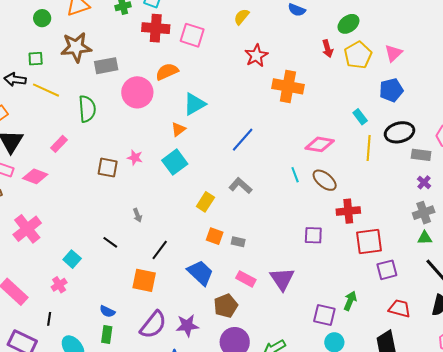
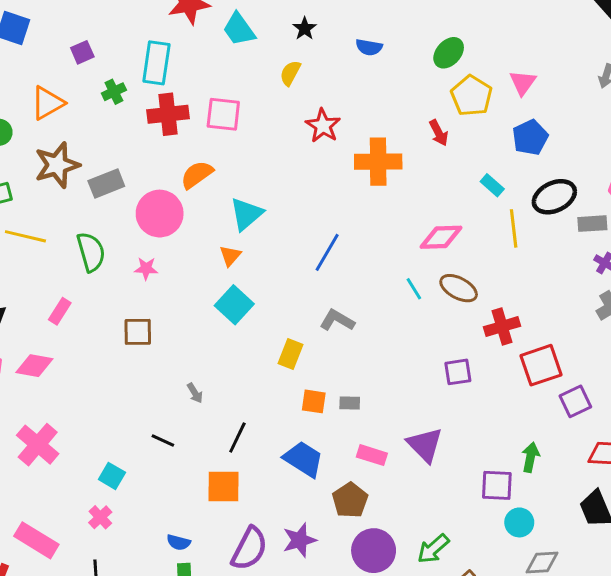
red arrow: (328, 49) -> (439, 133), moved
pink star: (135, 158) -> (146, 268), moved

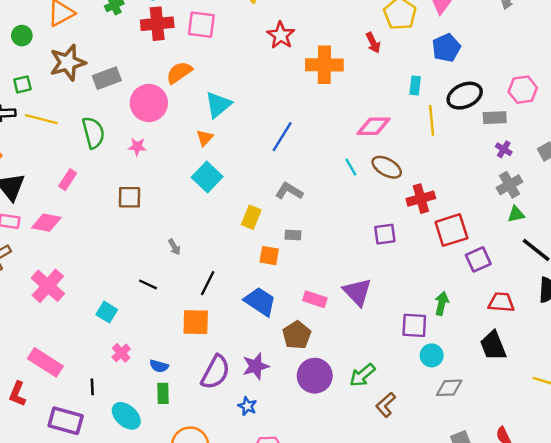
cyan rectangle: (492, 185) -> (415, 86), turned 54
gray rectangle: (350, 403) -> (293, 235), moved
pink cross: (100, 517) -> (121, 353), moved

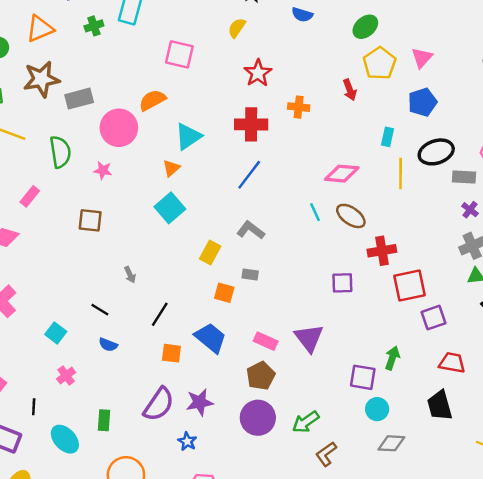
red cross: (157, 24) -> (251, 124), moved
orange cross: (324, 65) -> (299, 107), size x0.6
orange square: (196, 322) -> (171, 353), moved, size x0.7
brown pentagon: (297, 335) -> (261, 376), moved
blue semicircle: (159, 366) -> (108, 345), moved

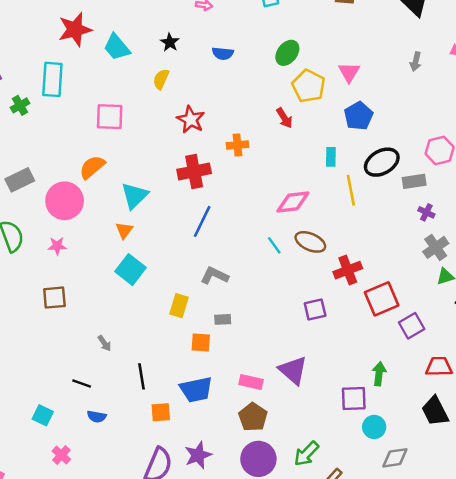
black line: (160, 314) -> (142, 376), turned -30
blue trapezoid: (210, 338) -> (196, 390), turned 140

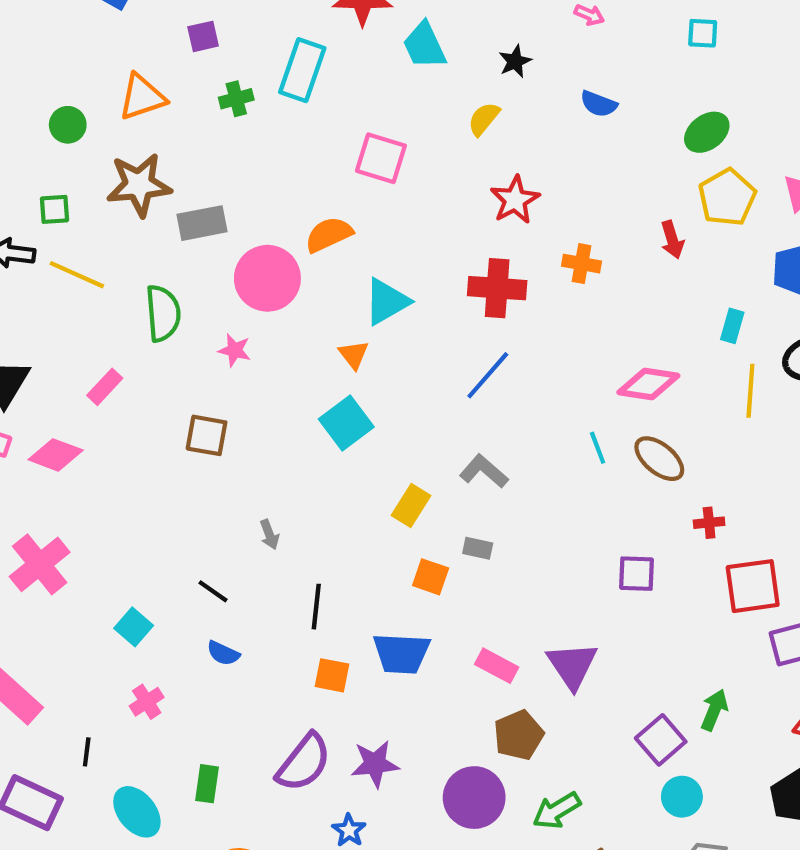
orange triangle: (124, 230) -> (354, 355), turned -30
red cross: (348, 270) -> (709, 523), size x0.6
purple square: (354, 398) -> (661, 740), turned 36
brown pentagon: (253, 417) -> (519, 735), moved

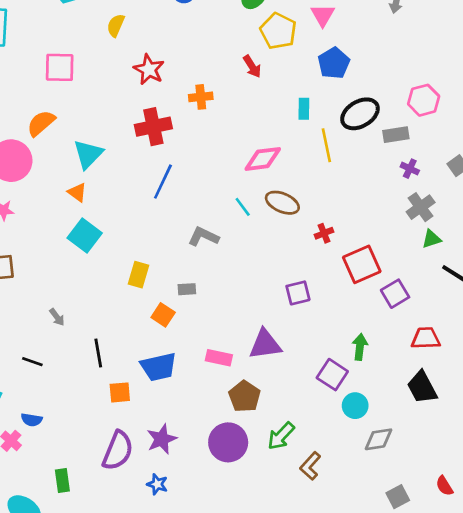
gray L-shape: (484, 471) -> (203, 237), moved
purple square: (637, 574) -> (298, 293), moved
orange square: (431, 577) -> (163, 315), turned 30
blue semicircle: (223, 653) -> (32, 420), moved
purple triangle: (572, 665) -> (265, 344), turned -48

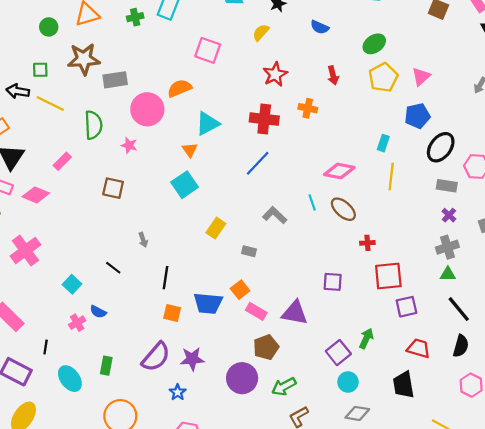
red arrow: (252, 66) -> (333, 75), moved
black ellipse: (360, 114) -> (441, 147), moved, turned -40
orange square: (163, 315) -> (240, 290), moved

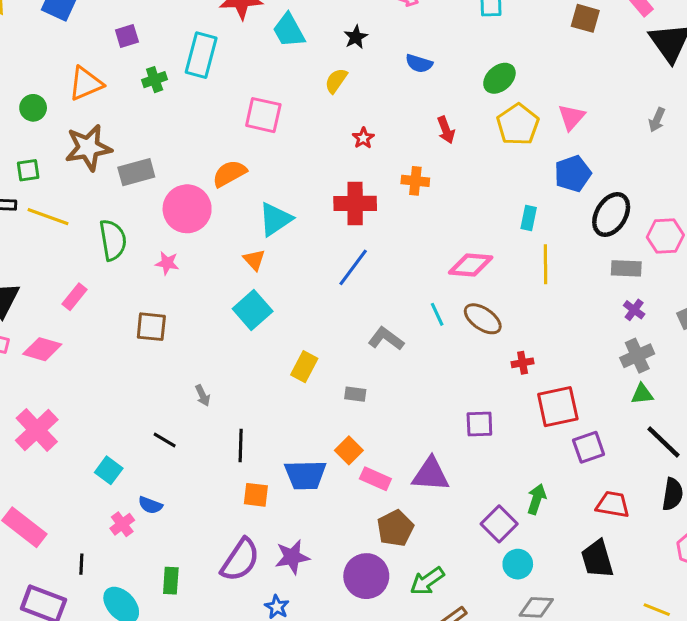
red star: (275, 74) -> (363, 138), size x0.6

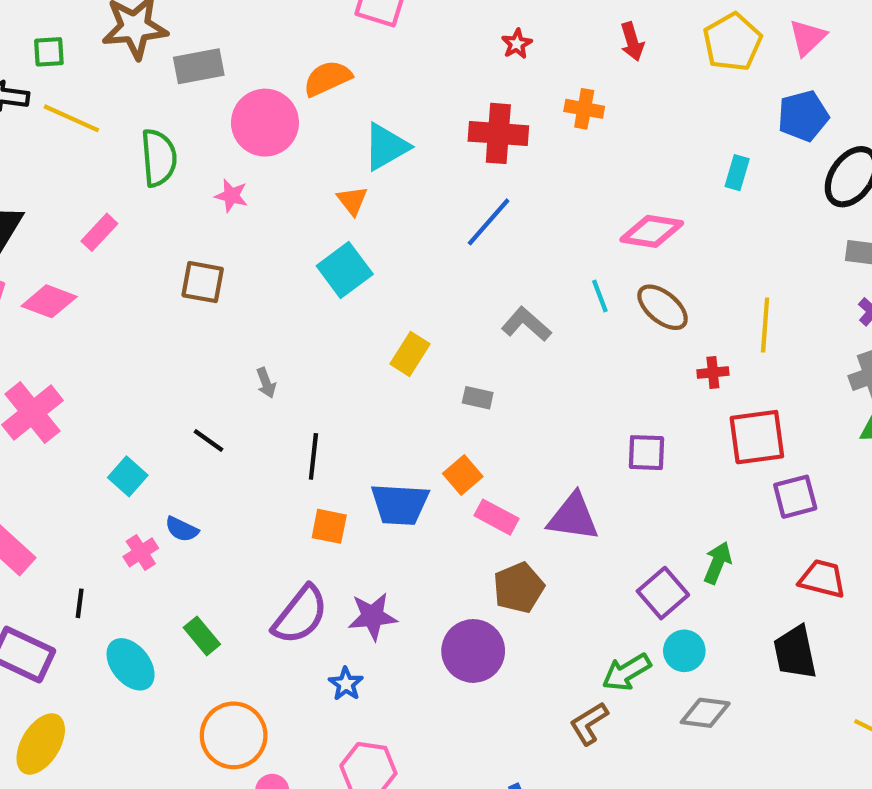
yellow line: (545, 264) -> (765, 325), moved
green rectangle: (171, 581) -> (202, 636), turned -48
green arrow: (427, 581) -> (627, 672), moved

